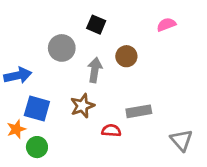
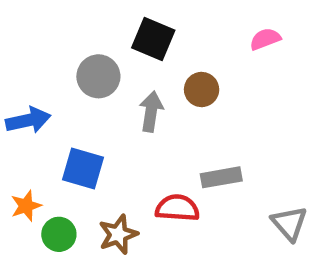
black square: (96, 25) -> (153, 39), size x1.4
brown star: (82, 106) -> (118, 234), moved
blue square: (37, 109) -> (83, 169), moved
red semicircle: (111, 131) -> (177, 208), size x1.4

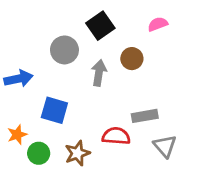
black square: (153, 39) -> (100, 26), turned 32
pink semicircle: (265, 39) -> (158, 24), moved
gray triangle: (289, 223) -> (165, 146), moved

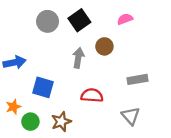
gray circle: (64, 50) -> (48, 21), moved
gray rectangle: (145, 116) -> (137, 79), moved
red semicircle: (116, 136) -> (92, 95), moved

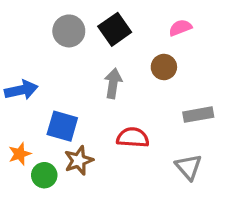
brown circle: (104, 46) -> (164, 67), moved
brown star: (61, 122) -> (79, 160), moved

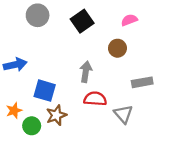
gray circle: (69, 31) -> (38, 15), moved
gray arrow: (113, 83) -> (86, 72), moved
gray triangle: (189, 167) -> (123, 114), moved

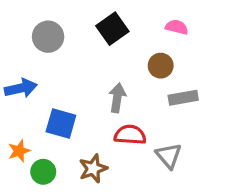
gray circle: (38, 15) -> (48, 37), moved
pink semicircle: (129, 20) -> (177, 27), turned 35
gray rectangle: (142, 82) -> (183, 98), moved
brown star: (56, 115) -> (93, 169), moved

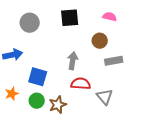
black square: (112, 29) -> (70, 18), turned 30
green circle: (43, 172) -> (37, 101), moved

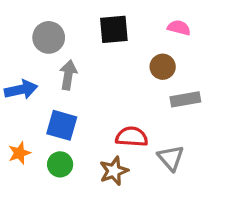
gray arrow: (73, 61) -> (68, 75), moved
brown star: (58, 105) -> (114, 171), moved

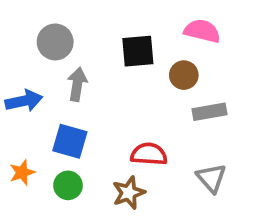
pink semicircle: (179, 28) -> (202, 31), size x1.4
black square: (114, 29) -> (138, 51), moved
gray triangle: (171, 158) -> (211, 178), moved

